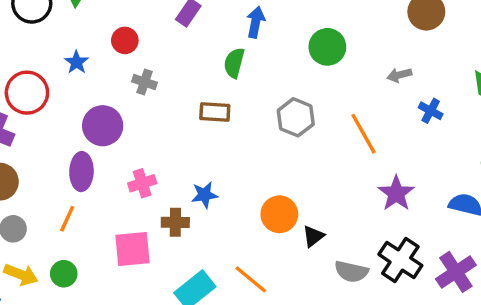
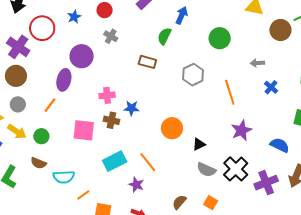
pink cross: (142, 183) -> (107, 95), moved
black triangle: (313, 236) -> (199, 144), moved

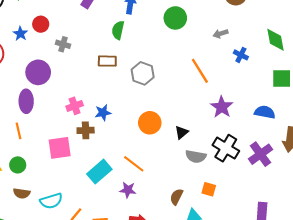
red circle: (105, 10) -> (41, 24), moved
gray hexagon: (193, 75) -> (143, 73), moved
orange line: (50, 105) -> (19, 131), turned -35

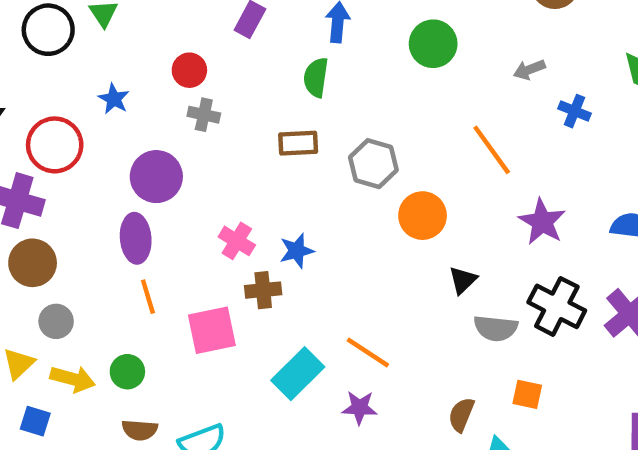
red circle: (41, 24) -> (189, 70), moved
pink cross: (75, 106) -> (237, 241), turned -35
orange circle: (150, 123) -> (423, 216), moved
orange line: (19, 131) -> (148, 297), moved

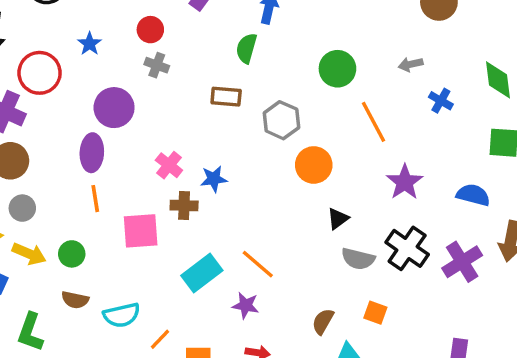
green circle: (433, 44) -> (337, 69), moved

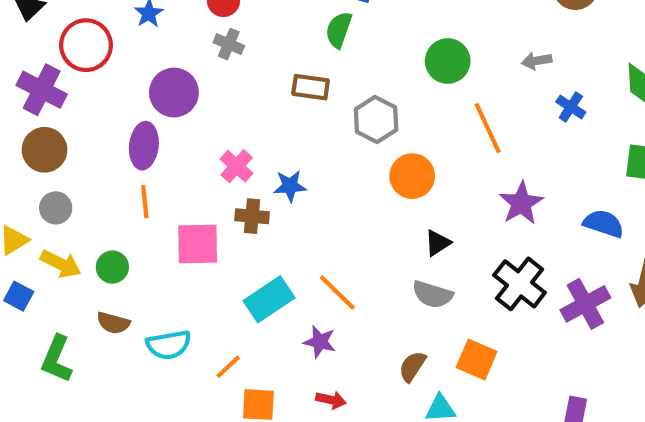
gray semicircle: (358, 259) -> (432, 294), moved
orange square: (375, 313) -> (477, 359), size x1.4
orange line: (160, 339) -> (228, 367), moved

